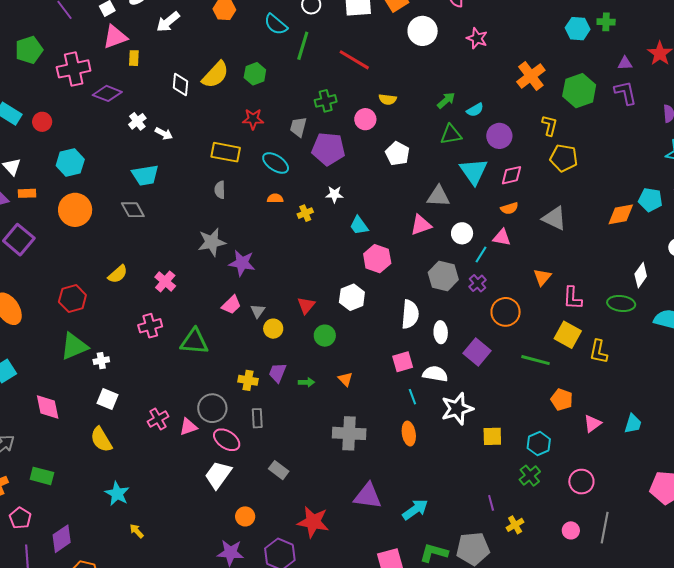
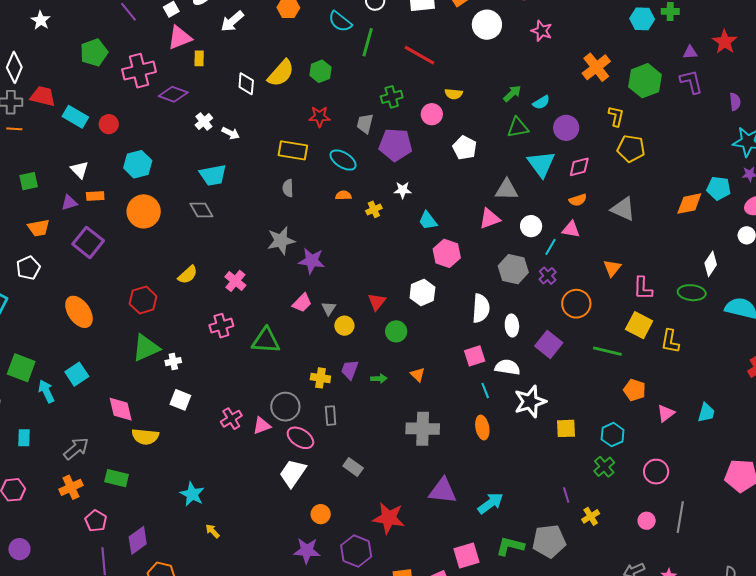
yellow semicircle: (101, 440) -> (145, 437), moved, turned -52

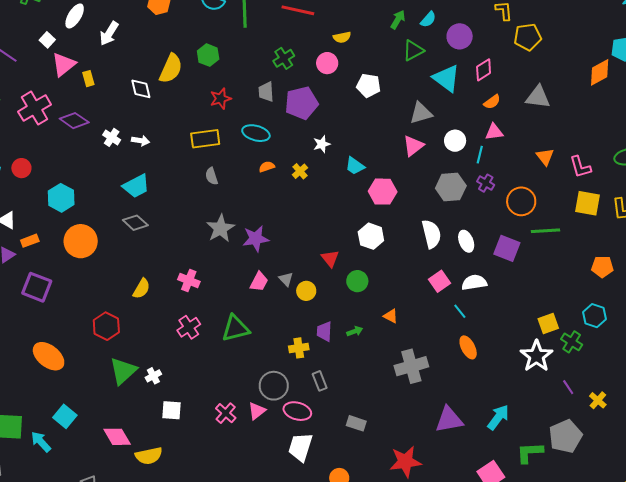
purple diamond: (173, 94) -> (74, 121), turned 32
green line: (607, 351) -> (546, 231), moved
white star: (530, 401) -> (537, 356), moved
green cross: (604, 467) -> (572, 342), moved

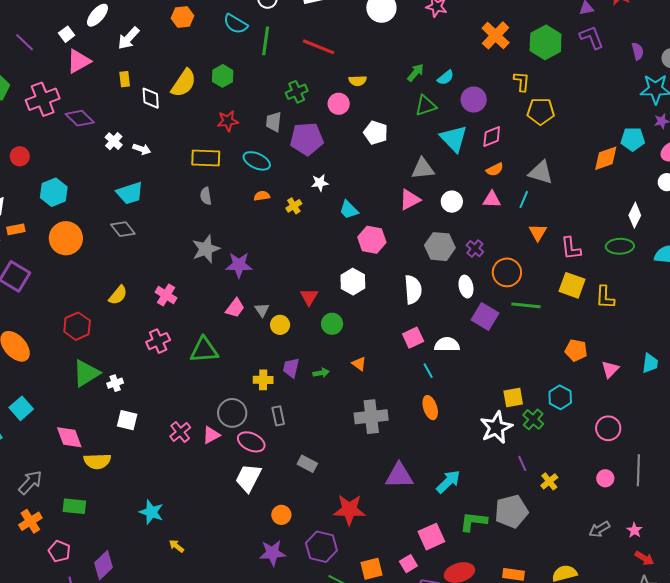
yellow rectangle: (88, 79) -> (125, 79), moved
cyan line: (480, 155) -> (524, 199), moved
white ellipse: (466, 241) -> (466, 287), moved

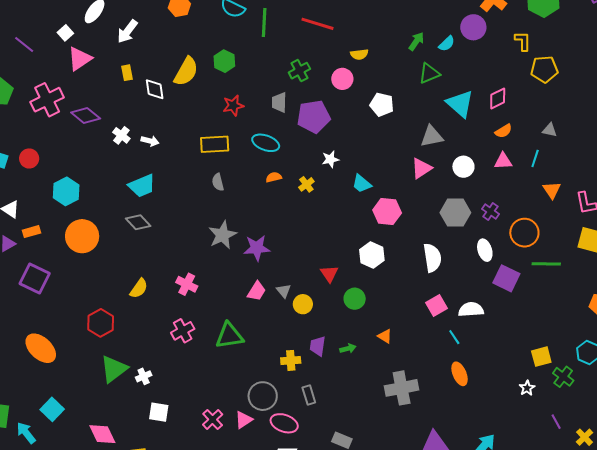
purple circle: (474, 100) -> (473, 27), moved
gray triangle: (541, 172) -> (550, 130), size x0.6
white star: (496, 427) -> (527, 388), size x0.5

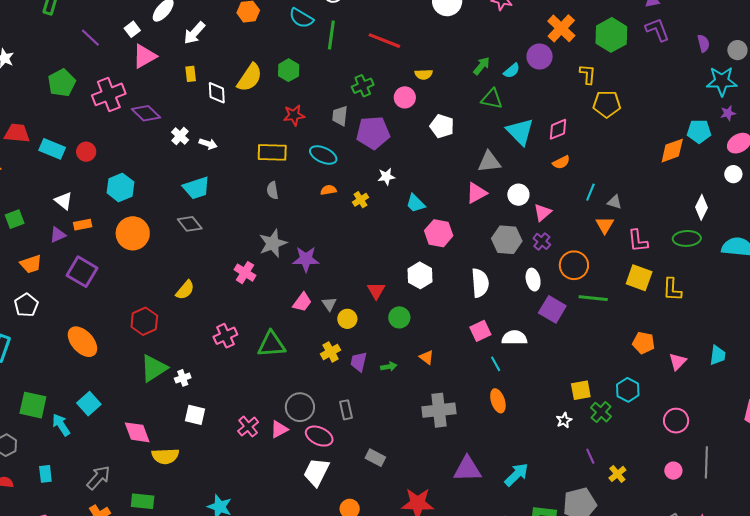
green triangle: (429, 73) -> (492, 99), turned 30
gray triangle: (550, 130) -> (615, 202), moved
pink triangle: (503, 161) -> (543, 212), moved, turned -42
pink cross: (187, 284) -> (245, 273), moved
yellow cross: (291, 360) -> (331, 352), moved, turned -30

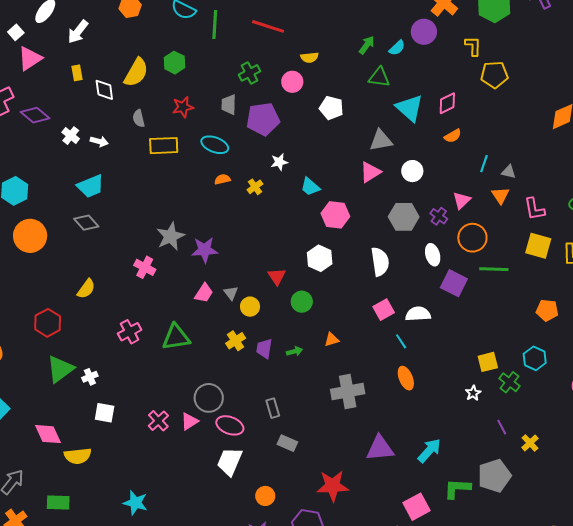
gray semicircle: (272, 190) -> (139, 118), moved
pink triangle: (543, 212) -> (462, 200), moved
orange triangle: (427, 357) -> (332, 340), turned -49
gray rectangle: (346, 410) -> (273, 408), moved

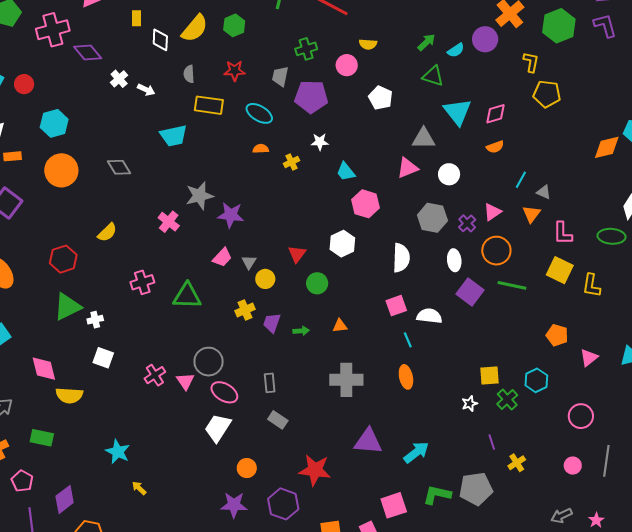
cyan trapezoid: (91, 186) -> (174, 136), moved
pink triangle: (189, 421) -> (185, 381), turned -42

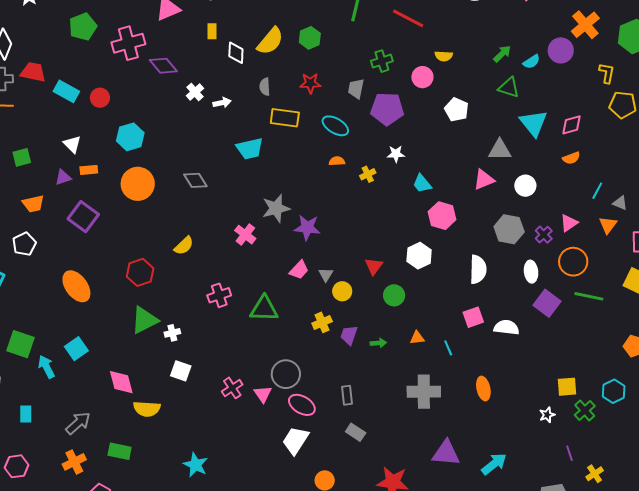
white arrow: (146, 90) -> (222, 103), turned -36
cyan line: (408, 340) -> (448, 348), moved

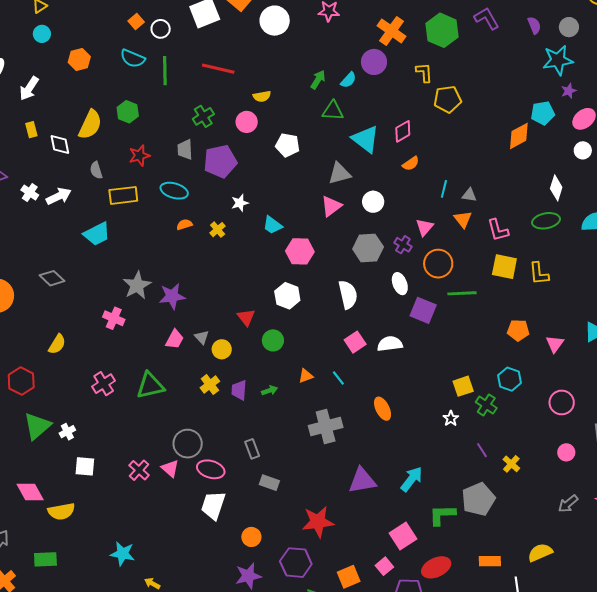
white arrow: (222, 103) -> (59, 196), size x1.4

